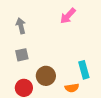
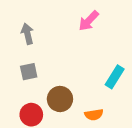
cyan rectangle: (84, 70) -> (115, 77), moved, turned 48

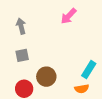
cyan rectangle: (115, 77) -> (89, 70), moved
orange semicircle: (94, 115) -> (82, 89), moved

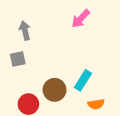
gray square: (22, 55) -> (18, 59), moved
cyan rectangle: (89, 70) -> (83, 80), moved

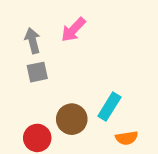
pink arrow: (81, 19) -> (73, 30), moved
gray square: (18, 59) -> (37, 72), moved

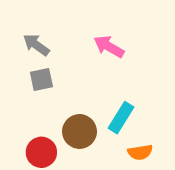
pink arrow: (73, 30) -> (109, 47), moved, turned 76
gray arrow: (33, 41) -> (36, 45), turned -40

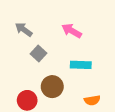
gray square: (41, 80) -> (39, 54), moved, turned -35
cyan rectangle: (121, 118) -> (81, 65), moved, turned 60

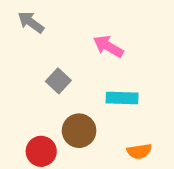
gray arrow: (24, 30) -> (31, 22), moved

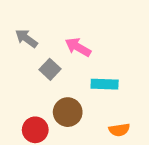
gray arrow: (31, 22) -> (26, 38), moved
pink arrow: (108, 46) -> (78, 47), moved

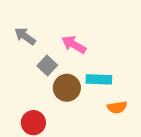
brown circle: (68, 112) -> (67, 88), moved
orange semicircle: (119, 130) -> (117, 107), moved

